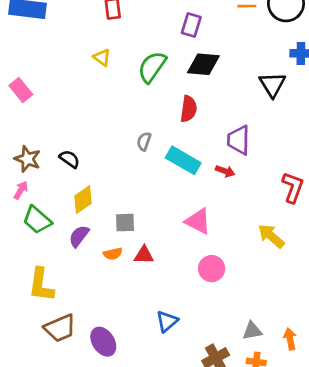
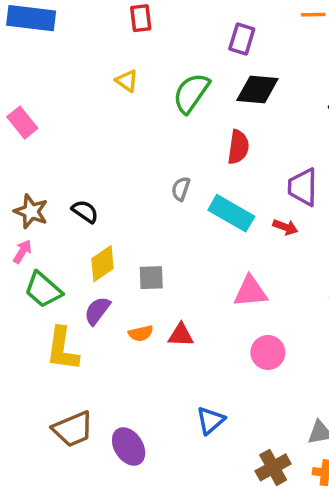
pink triangle: (198, 221) -> (250, 292), turned -32
gray square: (125, 223) -> (151, 278), moved
yellow L-shape: (41, 285) -> (62, 349), moved

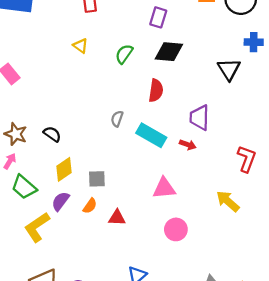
green semicircle: (191, 93) -> (124, 54), size x0.7
orange semicircle: (141, 333) -> (90, 206), moved, turned -42
yellow L-shape: (62, 349) -> (37, 227), turned 48

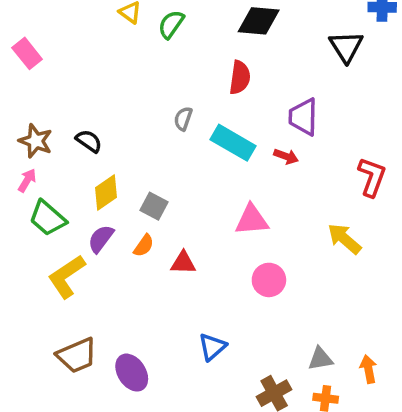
green semicircle: (124, 54) -> (171, 24), moved
gray square: (97, 179) -> (154, 206), turned 30

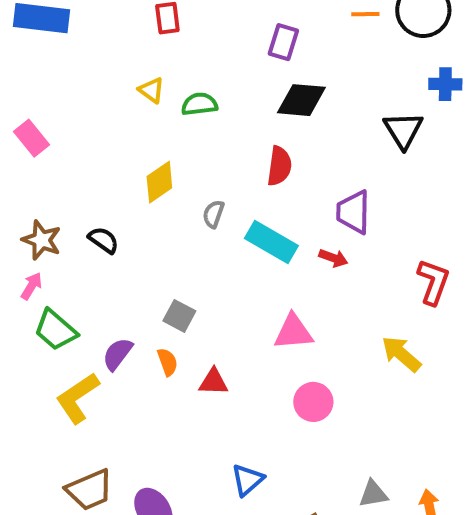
green semicircle: (171, 24) -> (199, 104), turned 48
yellow diamond: (106, 192) -> (159, 182), moved
orange semicircle: (144, 246) -> (167, 362), turned -55

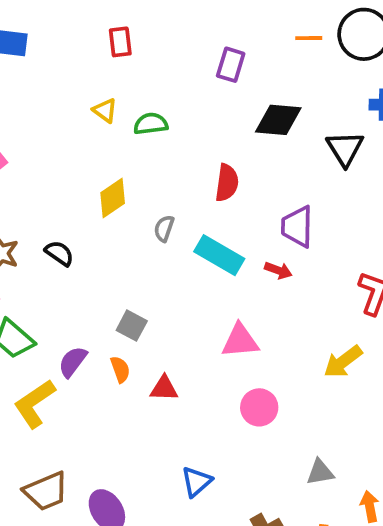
black diamond: (301, 100) -> (278, 120), moved
yellow arrow: (401, 354) -> (343, 362), turned -78
gray triangle: (373, 494) -> (320, 472), moved

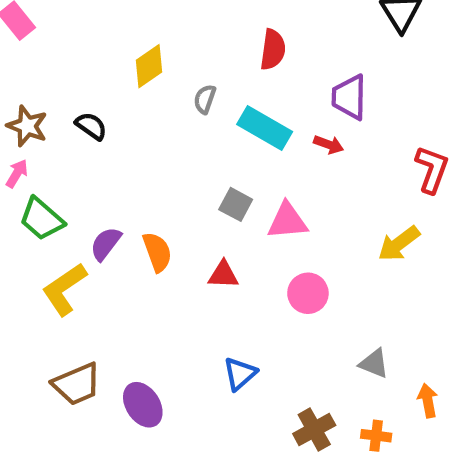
gray square: (132, 326) -> (236, 204), moved
orange semicircle: (120, 369) -> (157, 252), size x1.4
red triangle: (164, 388) -> (223, 275), moved
gray triangle: (320, 472) -> (374, 363), turned 32

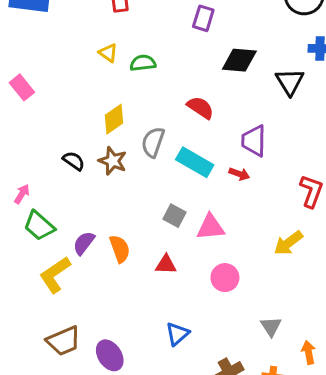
red semicircle: (273, 50) -> (200, 108), turned -64
gray semicircle: (205, 99) -> (153, 142), size x1.5
brown star: (27, 126) -> (113, 161), moved
gray triangle: (374, 363) -> (271, 327), turned 35

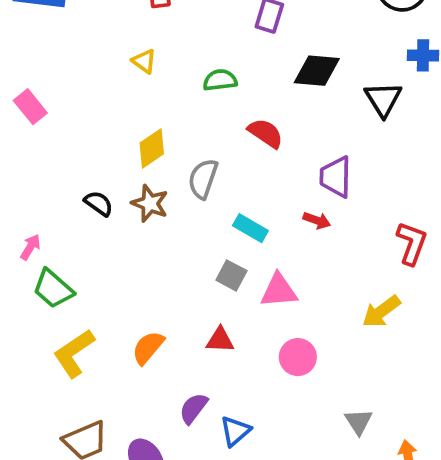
green semicircle: (143, 63) -> (220, 80), moved
cyan rectangle: (195, 162) -> (250, 228), moved, size x0.7
purple semicircle: (84, 243) -> (193, 408), moved
orange semicircle: (120, 249) -> (148, 348), moved, turned -120

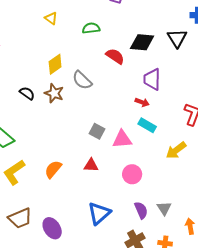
black diamond: (317, 71) -> (142, 42), moved
gray semicircle: (203, 179) -> (82, 80), turned -65
cyan rectangle: (250, 228) -> (147, 125), moved
purple semicircle: (193, 408) -> (141, 210), moved, turned 120
blue triangle: (235, 431) -> (99, 213), size x1.4

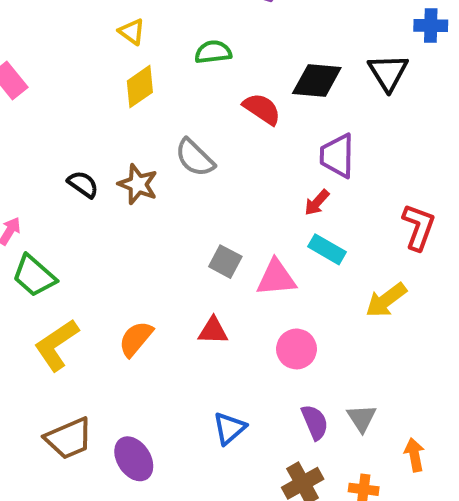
yellow diamond: (55, 64) -> (140, 87), moved
red arrow: (142, 102) -> (317, 203), turned 112
blue triangle: (99, 213) -> (229, 428), size x0.7

